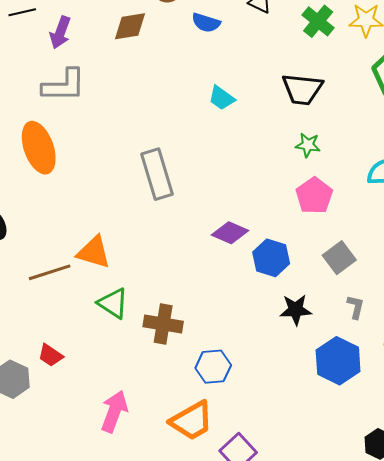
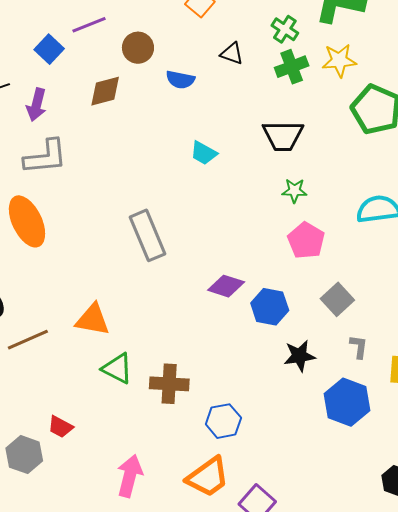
green cross: (318, 21) -> (292, 67), turned 36
brown line: (50, 272) -> (28, 340), moved

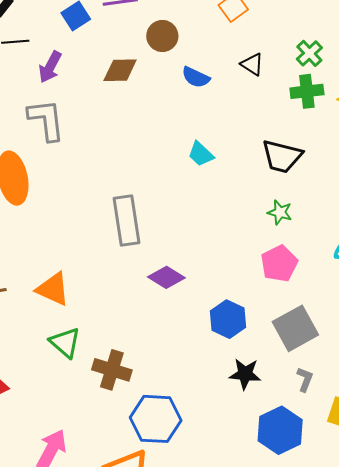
gray L-shape: (45, 157) -> (46, 120), turned -105
purple diamond: (226, 286) -> (166, 277), moved
gray square: (337, 299) -> (295, 328), size x1.4
blue hexagon: (223, 421) -> (156, 419), size x1.4

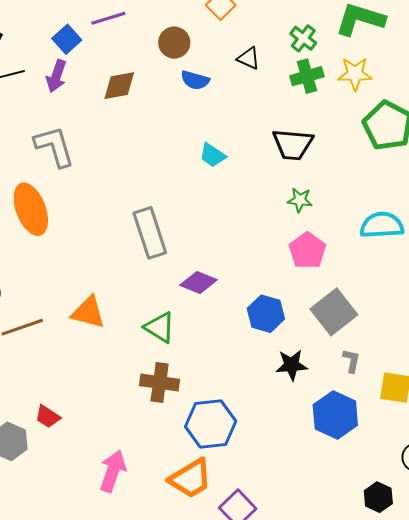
brown circle: (162, 36) -> (174, 43), moved
purple arrow: (50, 67) -> (56, 76), moved
green triangle: (65, 342) -> (160, 327), moved

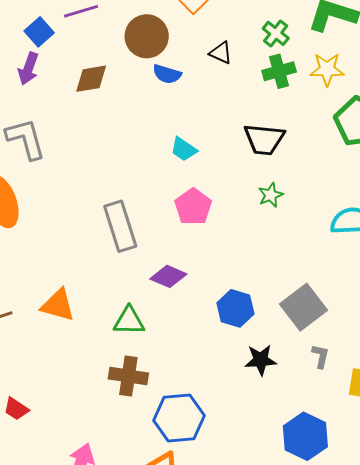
brown circle: (174, 43) -> (147, 36), size x1.4
green star: (300, 200) -> (271, 195), turned -30
pink pentagon: (307, 251) -> (193, 207), moved
green triangle: (160, 327) -> (129, 321), turned -32
blue hexagon: (335, 415) -> (305, 436), moved

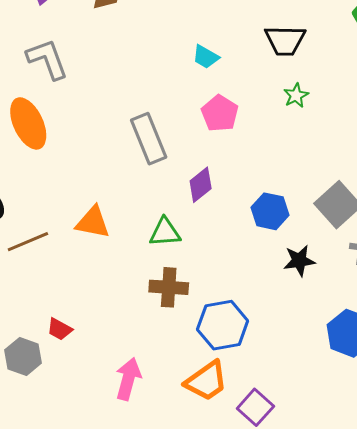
purple diamond: (168, 276) -> (201, 185), turned -57

